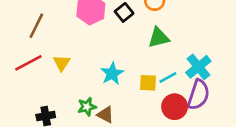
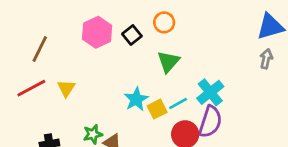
green triangle: (159, 38) -> (168, 62), turned -35
cyan star: (112, 74) -> (136, 99), moved
yellow square: (148, 83) -> (157, 109), turned -30

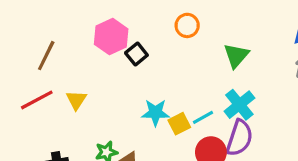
black square: (132, 35) -> (136, 54), moved
green triangle: (168, 62) -> (236, 56), moved
cyan star: (136, 99) -> (155, 113), turned 30

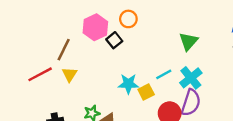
orange circle: (187, 25) -> (128, 19), moved
brown line: (46, 56) -> (64, 50), moved
cyan line: (203, 117) -> (164, 74), moved

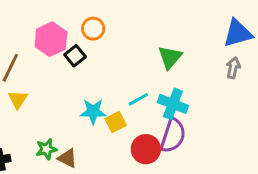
cyan cross: (191, 78) -> (173, 104), turned -30

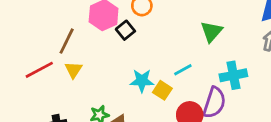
cyan cross: (173, 104) -> (233, 75), moved, turned -32
yellow square: (116, 122) -> (162, 90), turned -30

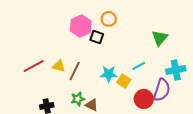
black square: (125, 30) -> (97, 37), turned -32
brown line: (67, 41) -> (75, 71), moved
yellow triangle: (73, 70) -> (59, 66), turned -48

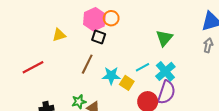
pink hexagon: (81, 26) -> (94, 19), moved
yellow triangle: (59, 66) -> (59, 35), moved, turned -32
cyan cross: (176, 70) -> (165, 71), moved, turned -30
brown line: (75, 71) -> (87, 64), moved

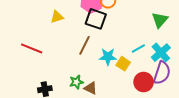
black square: (99, 37) -> (96, 19), size x1.5
red line: (33, 67) -> (32, 48), turned 50

